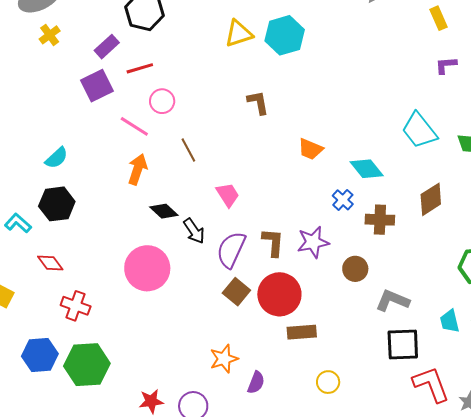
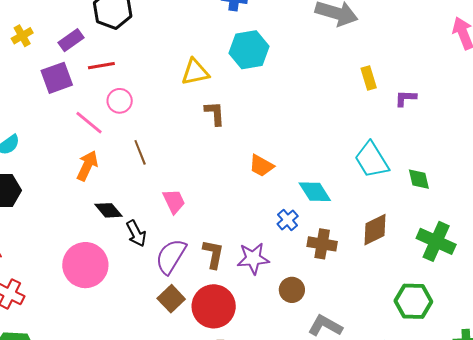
yellow rectangle: (439, 18) -> (369, 78), moved
yellow triangle: (239, 34) -> (195, 72), moved
yellow cross: (50, 35) -> (22, 36), moved

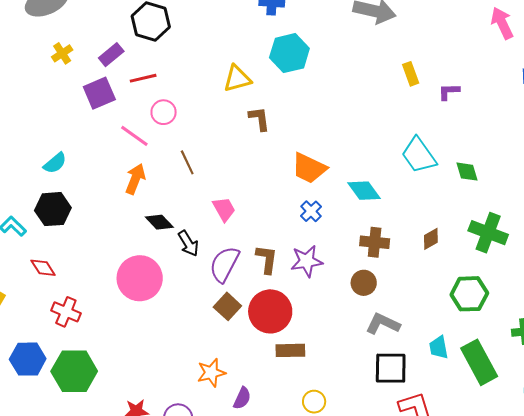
orange trapezoid: (261, 166) -> (309, 168), size x1.4
blue cross: (288, 220) -> (311, 211), moved
brown diamond: (375, 230) -> (431, 239), moved, size x0.7
brown circle: (292, 290) -> (364, 283), moved

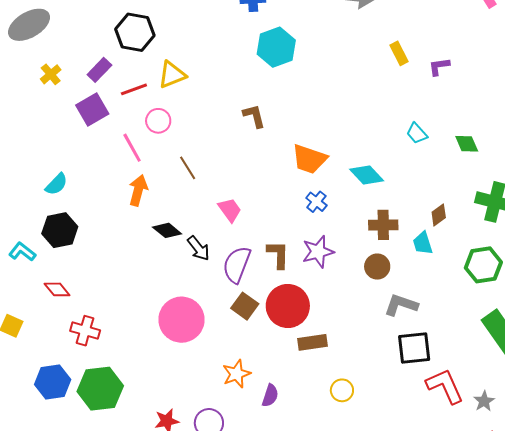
yellow triangle: (237, 79) -> (172, 75), moved
pink line: (134, 136) -> (132, 148), turned 32
cyan trapezoid: (419, 155) -> (417, 133), size x0.6
pink circle: (140, 278) -> (182, 320), moved
cyan trapezoid: (439, 347) -> (423, 243), moved

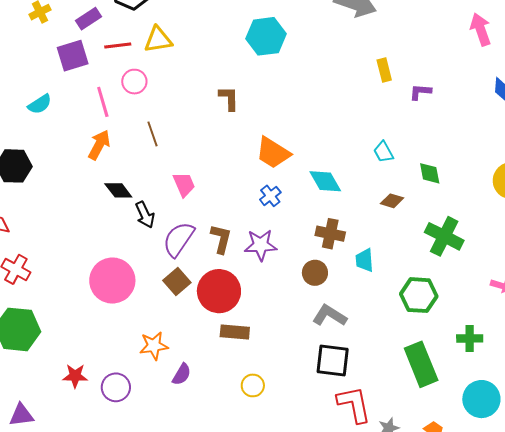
cyan semicircle: (57, 184) -> (40, 104), moved
brown diamond: (439, 215) -> (392, 201), moved, turned 40

